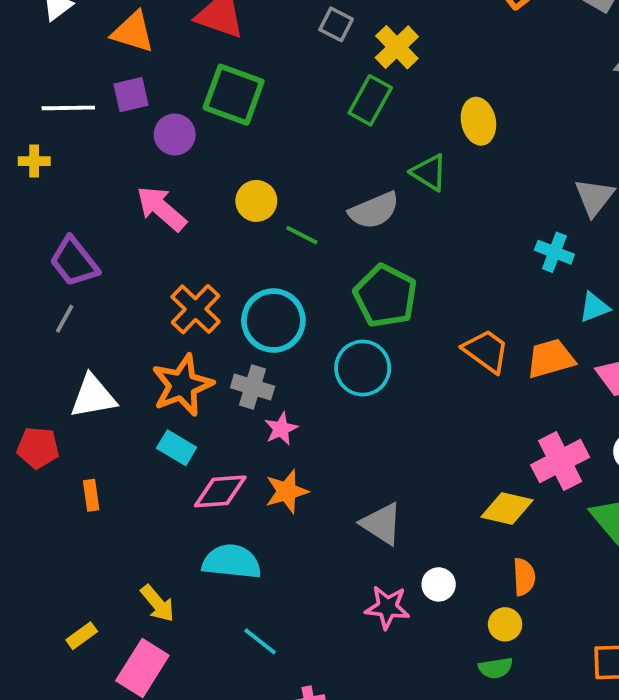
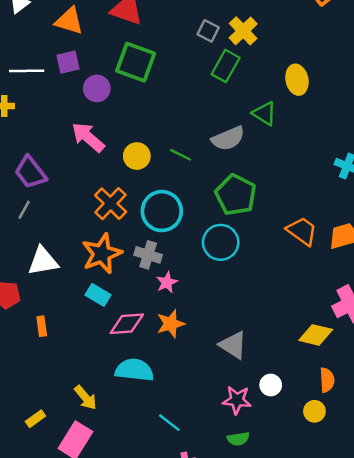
gray square: (336, 24) -> (208, 31), moved
yellow circle: (256, 201) -> (137, 156), moved
cyan line: (260, 641) -> (169, 423), moved
green semicircle: (496, 668) -> (238, 439), moved

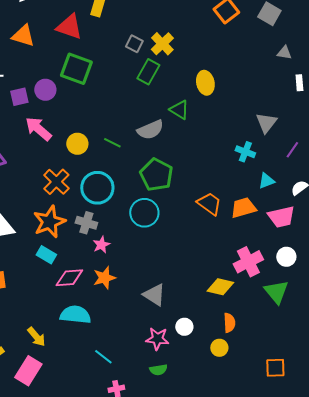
purple square: (68, 62) -> (19, 97), moved

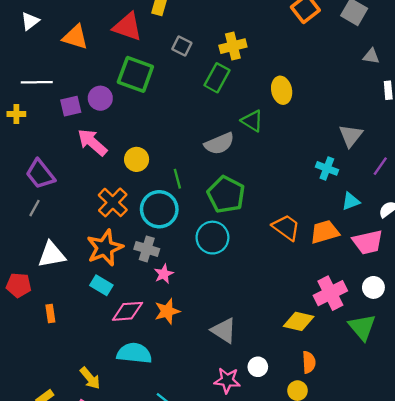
gray square: (134, 44) -> (182, 46), moved
yellow cross: (162, 44) -> (233, 46), turned 30
green line: (112, 143) -> (177, 179), moved, turned 48

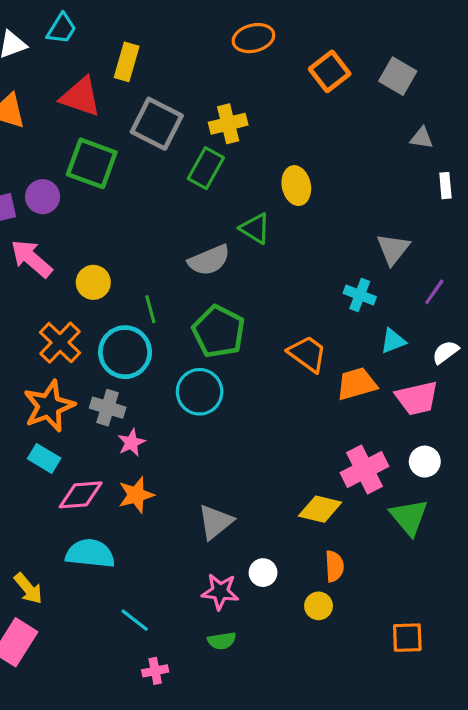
gray square: (182, 46) -> (157, 124), size x1.8
orange trapezoid: (286, 227) -> (307, 354), moved
gray triangle: (224, 331) -> (215, 522), turned 48

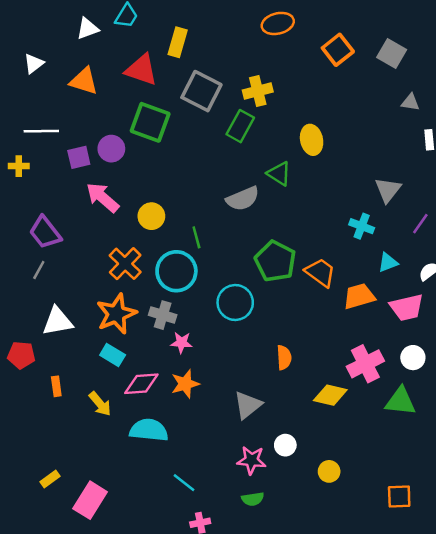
green pentagon: (219, 331) -> (275, 261), moved
pink star: (131, 443) -> (181, 343), turned 30
green triangle: (409, 517) -> (400, 401), turned -44
orange semicircle: (334, 566) -> (284, 358), moved
yellow arrow: (28, 588) -> (100, 404), moved

